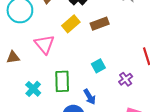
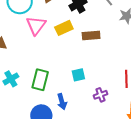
pink triangle: (44, 44) -> (36, 25), moved

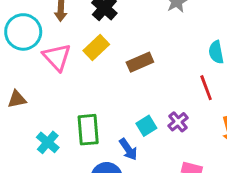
brown rectangle: (91, 35) -> (140, 62), moved
cyan square: (78, 75) -> (146, 126), moved

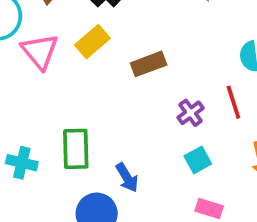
purple cross: (178, 122) -> (191, 113), moved
cyan square: (146, 126) -> (198, 160), moved
cyan cross: (48, 142) -> (22, 163), turned -30

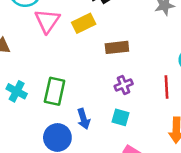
purple cross: (191, 113) -> (124, 85), moved
cyan square: (198, 160) -> (120, 117), moved, turned 30

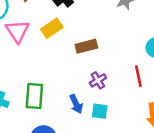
blue arrow: (84, 119) -> (76, 104), moved

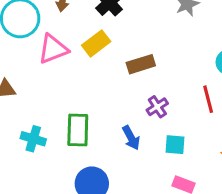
pink triangle: (17, 31) -> (53, 49), turned 45
cyan square: (100, 111) -> (175, 145), moved

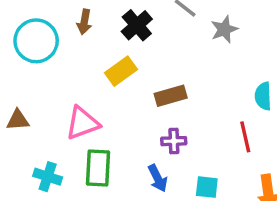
pink triangle: (53, 49) -> (82, 123), moved
purple cross: (157, 107) -> (174, 141), moved, turned 30

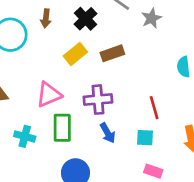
brown rectangle: (171, 96) -> (112, 53), moved
red line: (245, 137) -> (154, 108), moved
purple cross: (174, 141) -> (98, 100), moved, size x1.5

